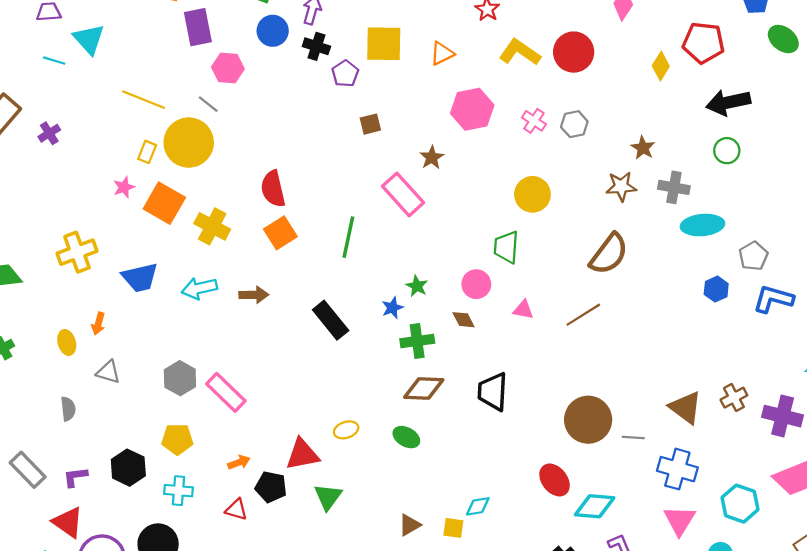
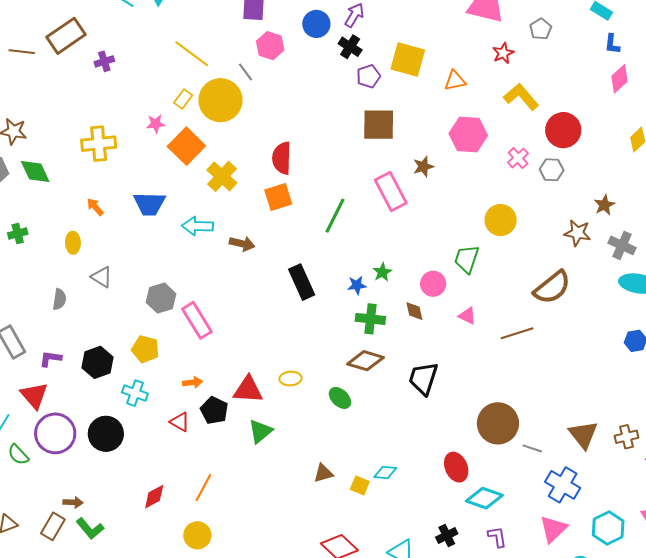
red circle: (574, 52) -> (563, 130), moved
brown square: (370, 124) -> (379, 125), size x1.8
yellow cross: (77, 252) -> (99, 144), moved
orange arrow: (98, 324) -> (95, 207), moved, turned 108

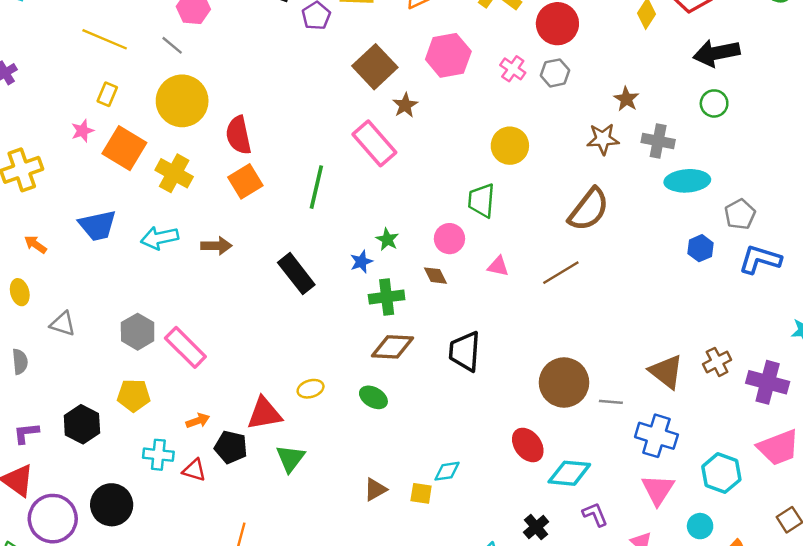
yellow circle: (220, 100) -> (182, 101), moved
brown square: (379, 125) -> (375, 67), moved, turned -30
cyan cross: (135, 393) -> (158, 455), moved

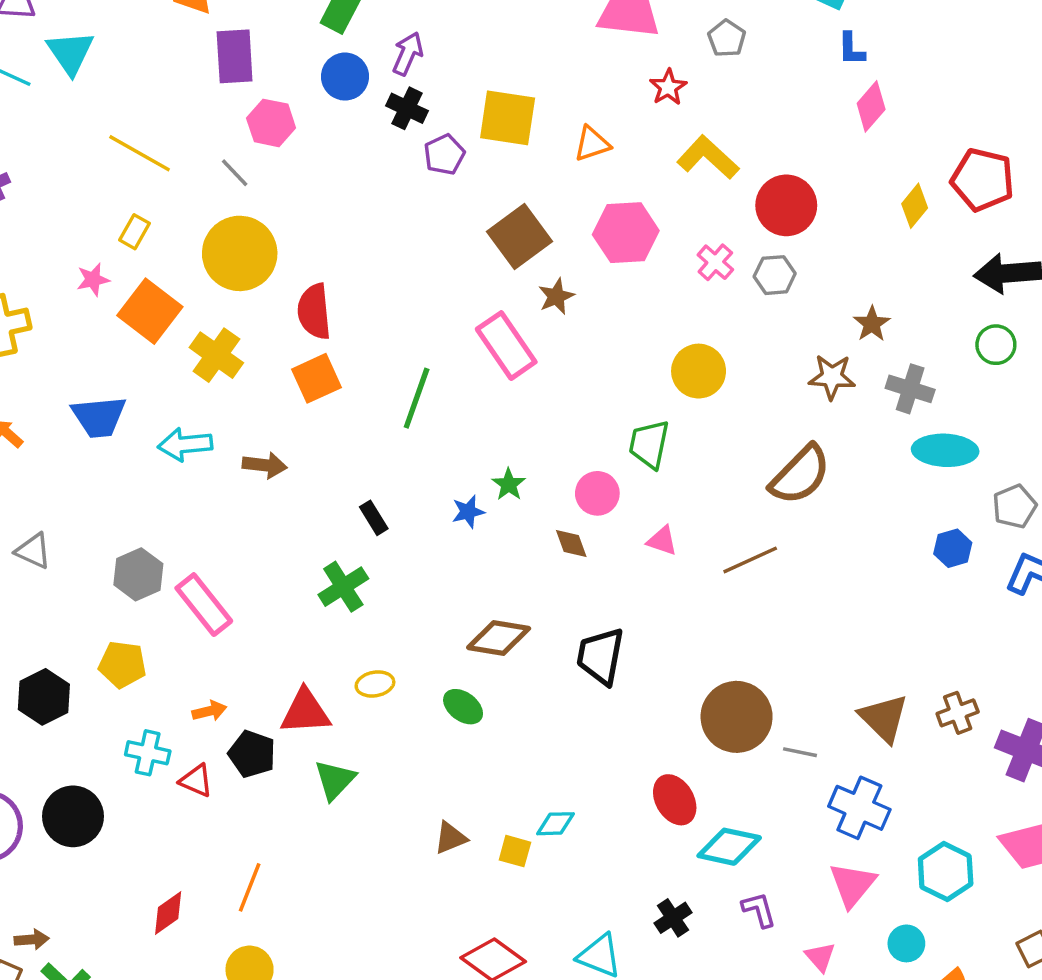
black rectangle: (296, 274) -> (374, 518), size x0.6
green cross: (387, 297) -> (343, 587), moved, turned -32

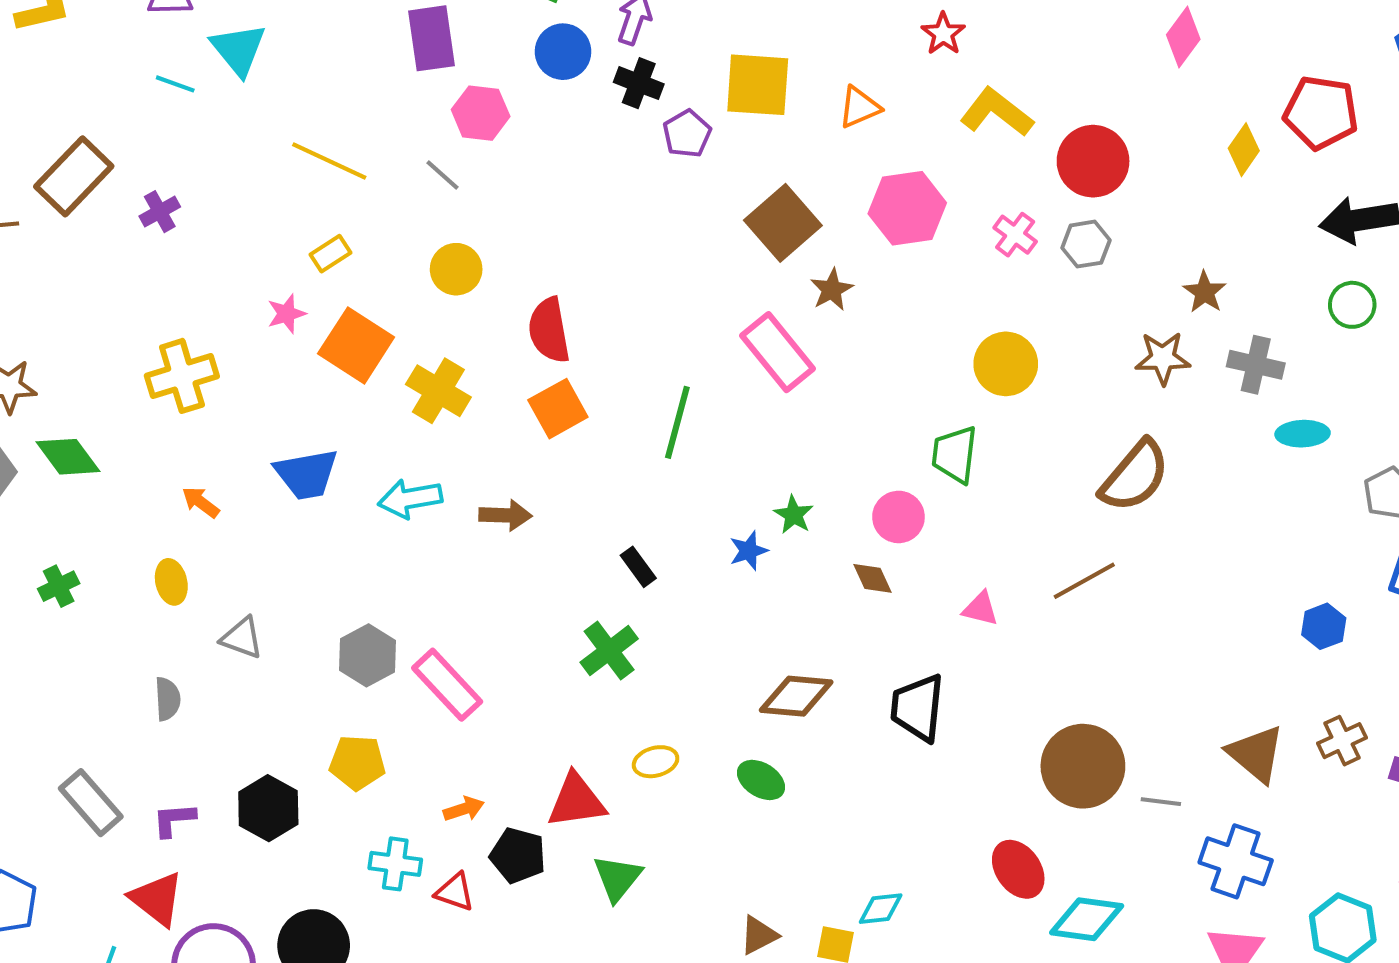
yellow rectangle: (134, 232) -> (331, 254), turned 32
yellow circle: (240, 253) -> (456, 269), size x0.6
cyan ellipse: (945, 450) -> (1303, 434), size x0.7
pink triangle: (662, 541) -> (980, 609), moved
blue hexagon: (953, 548) -> (1324, 626), moved

